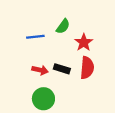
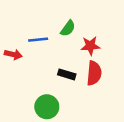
red star: (84, 42) -> (90, 46), turned 30
red arrow: (40, 70) -> (13, 54), moved

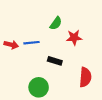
blue line: (38, 40) -> (31, 43), moved
red semicircle: (94, 73) -> (85, 77), moved

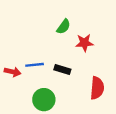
blue line: (31, 43) -> (35, 65), moved
red arrow: (11, 45) -> (13, 72), moved

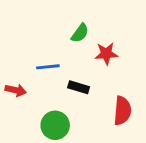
blue line: (35, 65) -> (48, 67), moved

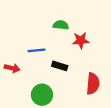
green semicircle: (80, 33) -> (61, 25), turned -120

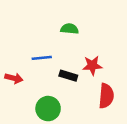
red star: (81, 40) -> (92, 66), moved

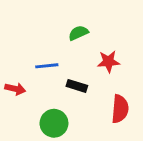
green semicircle: (70, 29) -> (78, 33), turned -30
red star: (92, 66) -> (108, 62), moved

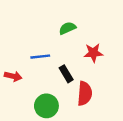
black rectangle: (77, 86) -> (66, 74), turned 42
red semicircle: (120, 109) -> (85, 94), moved

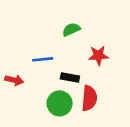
black rectangle: (66, 74) -> (70, 77), turned -49
green circle: (46, 106) -> (60, 103), moved

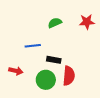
red star: (98, 55) -> (87, 22), moved
red arrow: (14, 80) -> (16, 71), moved

